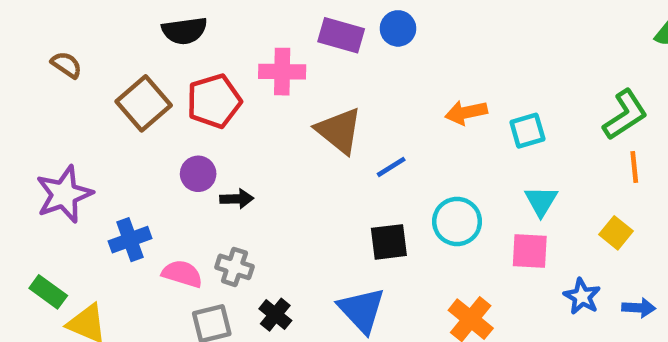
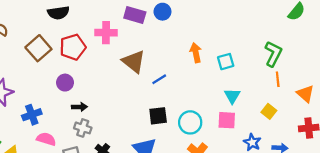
orange arrow: (466, 112) -> (196, 53), turned 90
green L-shape: (625, 115) -> (273, 54), turned -30
black arrow: (237, 199) -> (79, 107), moved
cyan circle: (457, 221) -> (190, 122), moved
pink semicircle: (182, 274) -> (46, 139), moved

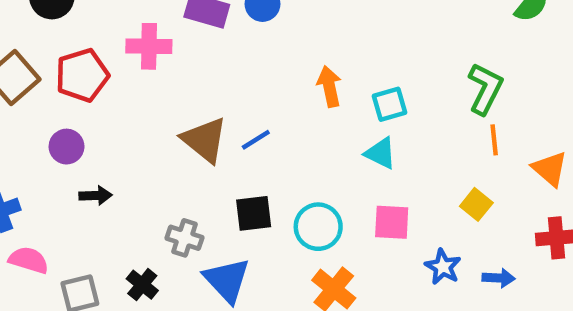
brown triangle: (134, 62) -> (205, 140), moved
cyan triangle: (232, 96) -> (381, 153), moved, turned -35
gray cross: (83, 128) -> (185, 238), moved

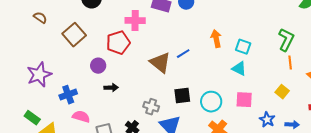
red pentagon: (82, 75) -> (118, 43), moved
cyan square: (389, 104) -> (243, 47), turned 35
blue line: (256, 140) -> (183, 54), moved

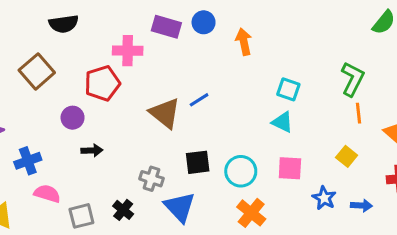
orange arrow: (216, 39) -> (244, 42), moved

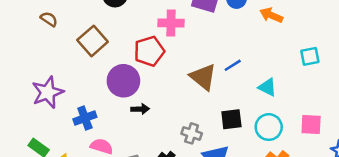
orange arrow: (244, 42) -> (271, 15), turned -55
cyan square: (288, 89) -> (310, 56), turned -30
purple circle: (73, 118) -> (123, 81), size x1.6
cyan triangle: (283, 122) -> (267, 87), moved

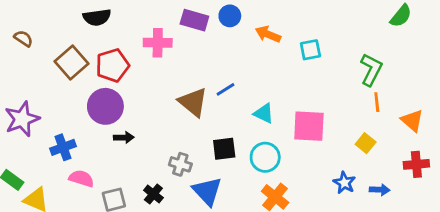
red pentagon: (149, 51) -> (112, 65), moved
cyan square: (310, 56) -> (310, 50), moved
pink square: (311, 124) -> (309, 126), moved, size x1.4

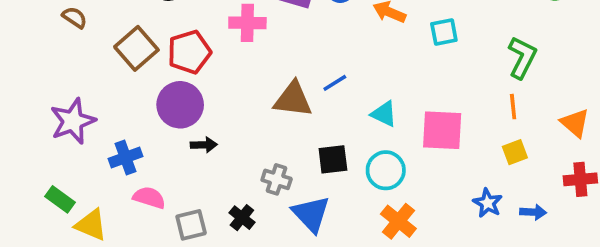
brown triangle: (193, 102) -> (293, 99), turned -32
orange line: (377, 102) -> (513, 107), moved
yellow square: (366, 143) -> (515, 152), turned 30

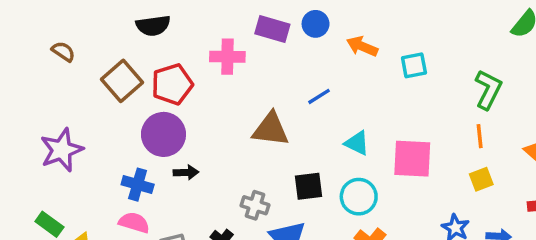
blue line: (335, 83) -> (319, 96), moved
blue cross: (126, 158) -> (138, 185), moved, turned 36

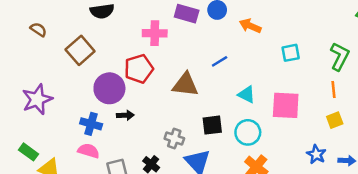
cyan square: (414, 65) -> (291, 53), moved
red pentagon: (172, 84) -> (139, 69), moved

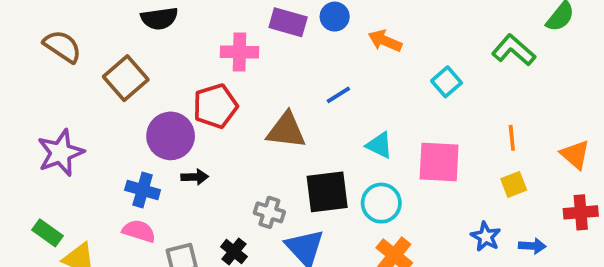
brown semicircle: (38, 30) -> (62, 46), size x1.5
cyan square: (291, 53) -> (447, 82), turned -30
green L-shape: (340, 56) -> (514, 50), moved, turned -76
black square: (212, 125) -> (327, 192), size x1.4

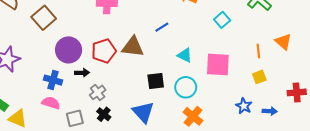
red pentagon: (215, 106) -> (104, 51), moved
orange triangle: (575, 155) -> (283, 42), moved
black square: (327, 192) -> (156, 81), size x0.7
gray cross: (269, 212) -> (98, 92), moved, turned 35

